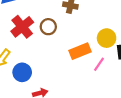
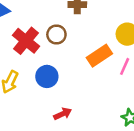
blue circle: (22, 72) -> (47, 76), moved

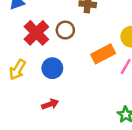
red arrow: (63, 114) -> (50, 104), moved

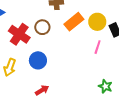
orange rectangle: (103, 54) -> (74, 22), moved

